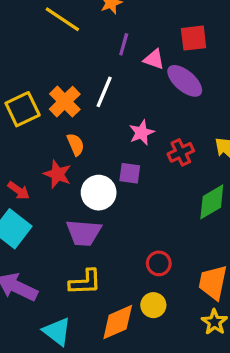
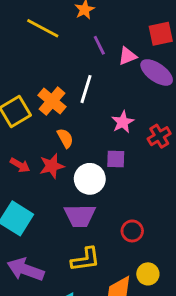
purple line: (124, 44) -> (99, 45), turned -36
pink triangle: (154, 59) -> (127, 56), turned -36
red star: (57, 174) -> (52, 166), turned -30
red arrow: (19, 191) -> (20, 165), moved
red circle: (159, 263) -> (132, 231), moved

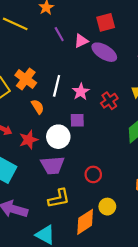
white line: (86, 89) -> (57, 86), moved
red star: (52, 166) -> (28, 140), moved

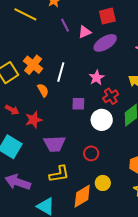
purple ellipse: (104, 52) -> (105, 43), turned -65
pink star: (81, 92) -> (97, 78), moved
red cross: (109, 101) -> (111, 96), moved
white circle: (58, 137) -> (102, 120), moved

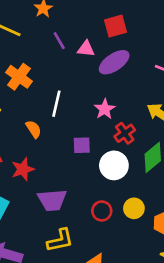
pink triangle: (85, 32) -> (86, 49), turned 32
orange cross: (33, 65) -> (19, 77), moved
yellow circle: (103, 183) -> (134, 208), moved

